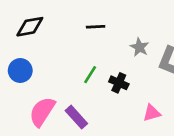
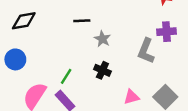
gray star: (139, 47) -> (102, 39), moved
green line: (90, 75) -> (66, 76), moved

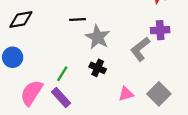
gray star: (102, 39) -> (98, 37), size x1.5
gray L-shape: (146, 51) -> (140, 49), turned 30

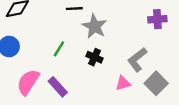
gray L-shape: (140, 49) -> (137, 60), moved
green line: (62, 74) -> (59, 49), moved

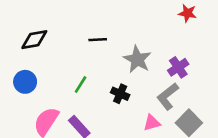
purple cross: (157, 19) -> (178, 67), moved, turned -30
gray star: (94, 26) -> (137, 59), moved

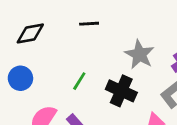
black line: (98, 40) -> (89, 24), moved
black cross: (120, 94) -> (121, 91), size x1.5

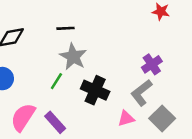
gray star: (139, 54) -> (73, 57), moved

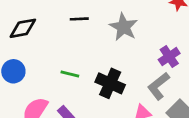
gray star: (73, 57) -> (124, 27), moved
green line: (56, 81) -> (70, 74), turned 72

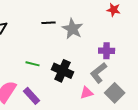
black line: (79, 19) -> (49, 23), moved
purple cross: (169, 57) -> (107, 51), turned 35

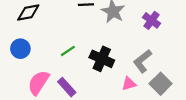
purple cross: (107, 51) -> (152, 20), moved, turned 35
green line: (33, 64) -> (68, 51), turned -48

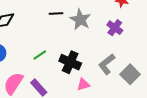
pink triangle: (129, 84) -> (83, 84), moved
gray square: (161, 84) -> (130, 74), moved

